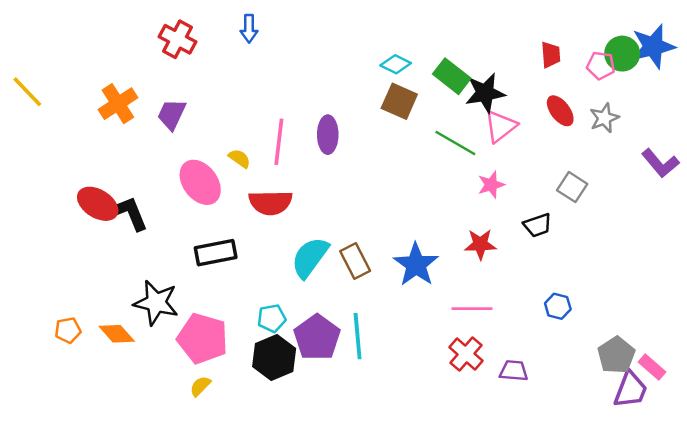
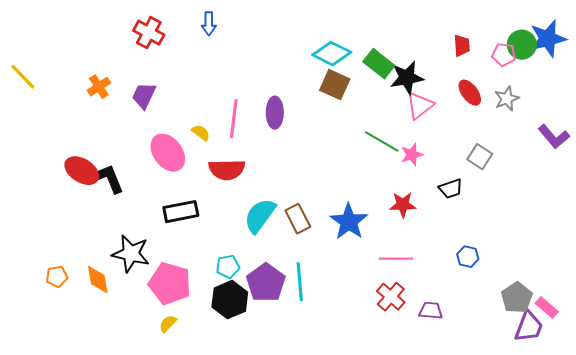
cyan diamond: (396, 64) -> (332, 54), size x1.5
orange cross: (118, 104) -> (99, 87), size x0.7
green line: (455, 143) -> (382, 142), moved
orange diamond: (117, 334) -> (98, 280), turned 32

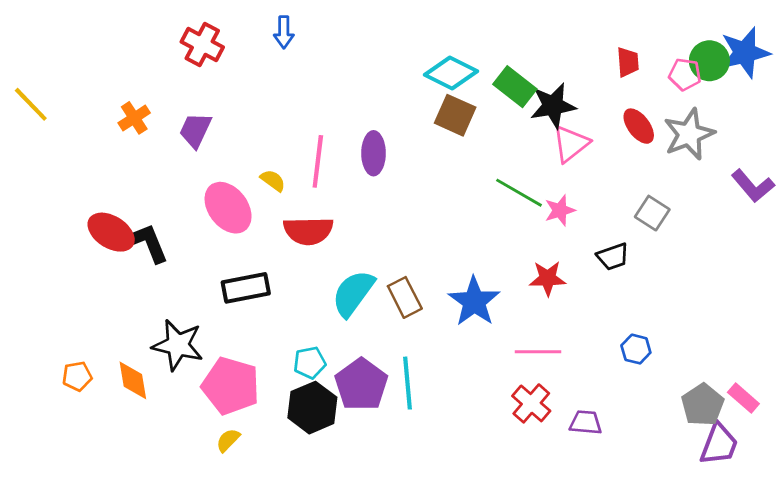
gray star: (507, 99) -> (689, 134), size x1.5
pink rectangle: (547, 308) -> (743, 398), moved

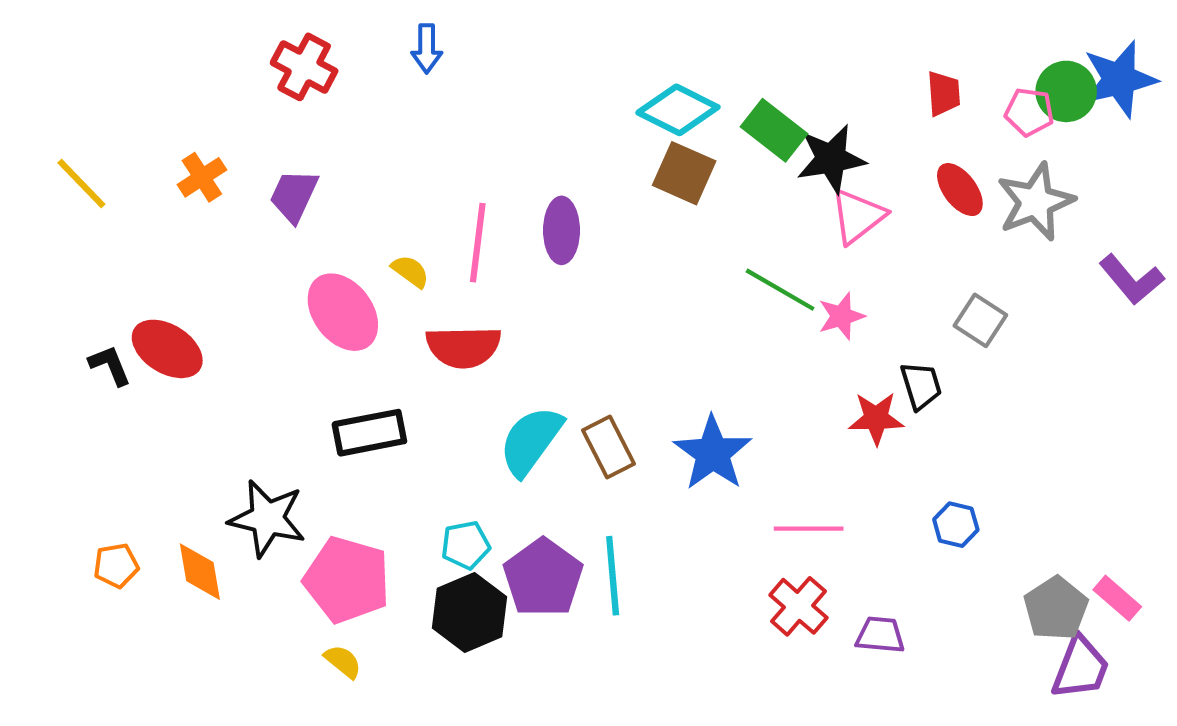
yellow line: (31, 104) -> (81, 183), moved
black L-shape: (148, 243) -> (110, 365), moved, size x0.7
black trapezoid: (613, 257) -> (921, 386), turned -88
red star: (548, 278) -> (876, 418), moved
yellow semicircle: (228, 440) -> (343, 661), turned 85

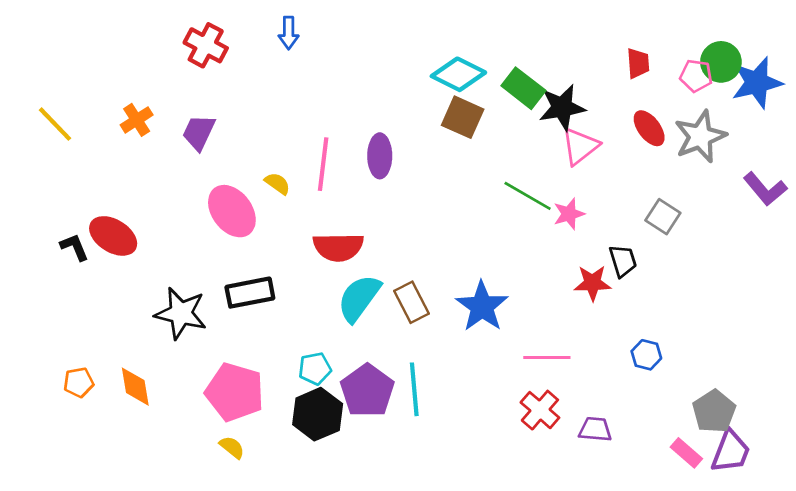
blue star: (1119, 79) -> (757, 83), moved
red semicircle: (463, 347) -> (338, 247), moved
black star: (267, 518) -> (181, 313), moved
pink rectangle: (1117, 598) -> (686, 453), moved

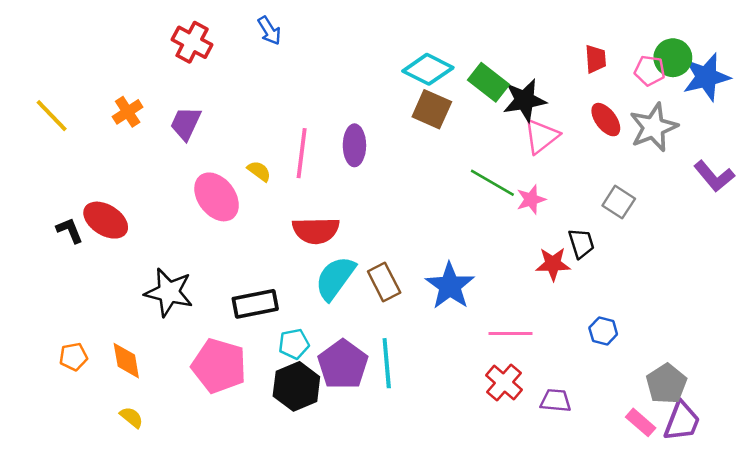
blue arrow: (289, 33) -> (269, 31), turned -32
black rectangle: (250, 293) -> (255, 304), moved
yellow semicircle: (232, 447) -> (131, 417), moved

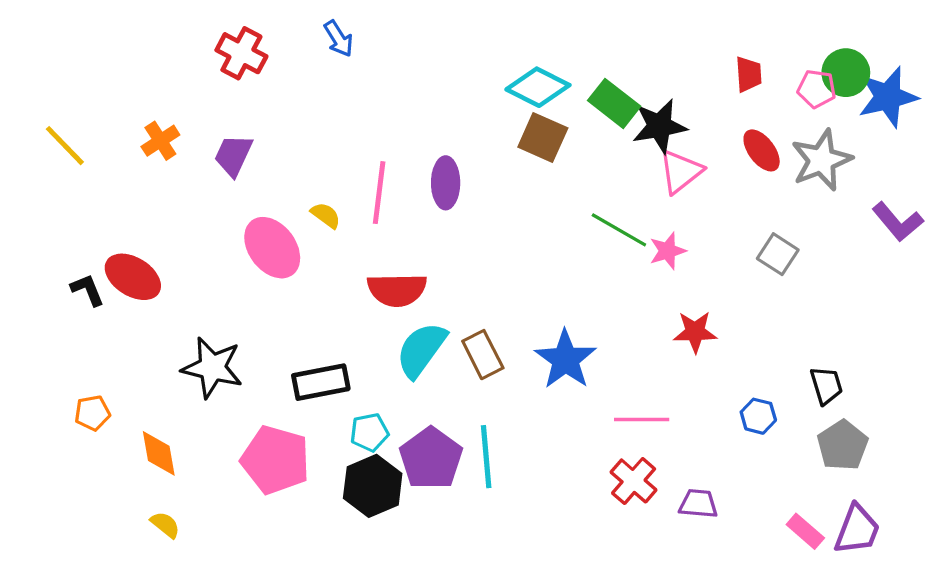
black trapezoid: (581, 243) -> (826, 385), moved
orange pentagon: (73, 357) -> (92, 413), moved
gray pentagon: (666, 384) -> (843, 445), moved

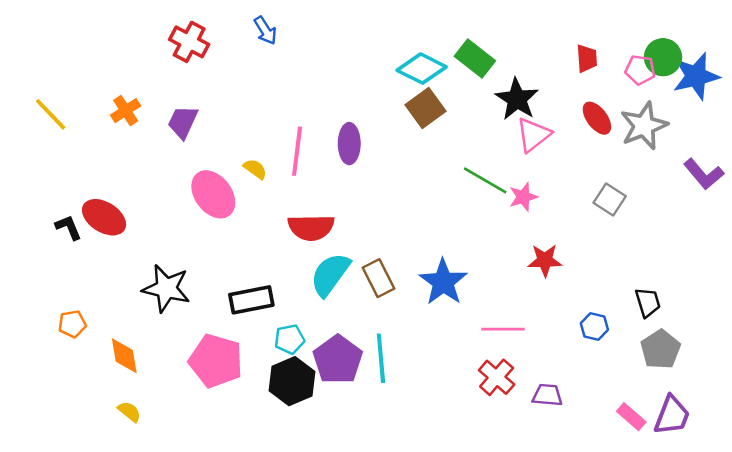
green rectangle: (614, 103) -> (475, 58), moved
black star: (659, 126) -> (517, 99), turned -30
brown square: (543, 137) -> (425, 108), turned 30

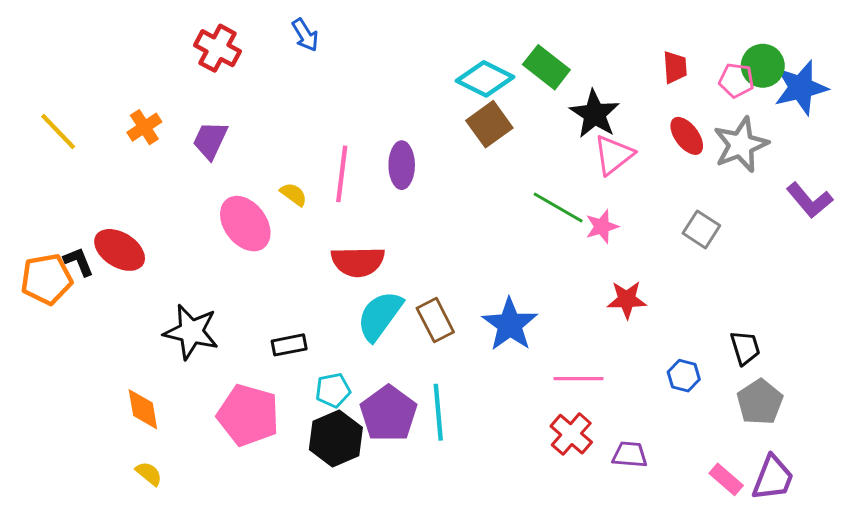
black rectangle: (251, 300) -> (289, 345), size x0.7
orange pentagon: (72, 324) -> (46, 279), moved, size x1.6

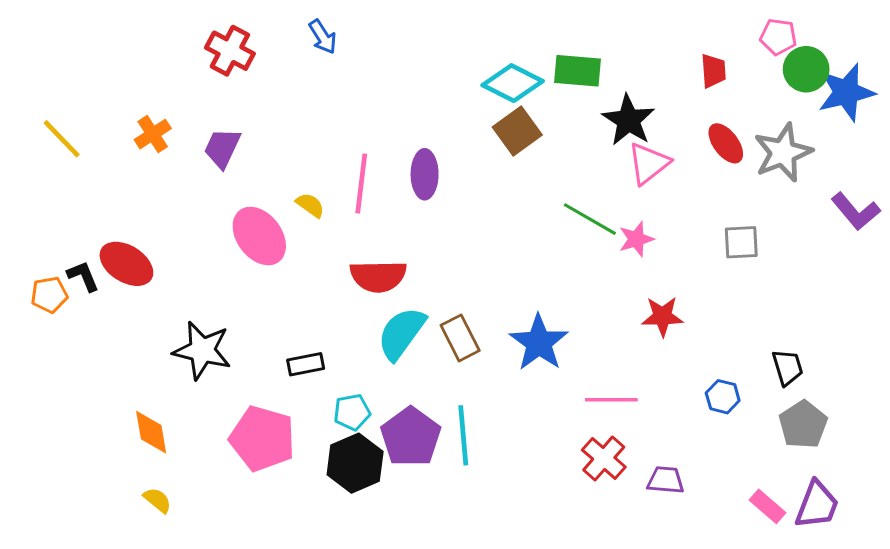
green rectangle: (546, 67) -> (578, 71), turned -33
pink pentagon: (736, 80) -> (778, 37), moved
gray square: (701, 229) -> (741, 242), turned -36
orange pentagon: (46, 279) -> (49, 295), size x0.7

